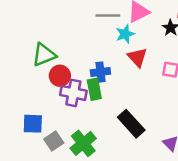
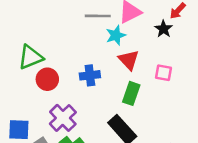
green rectangle: (94, 89) -> (131, 93), moved, turned 30
purple cross: (73, 93) -> (63, 118), moved, turned 35

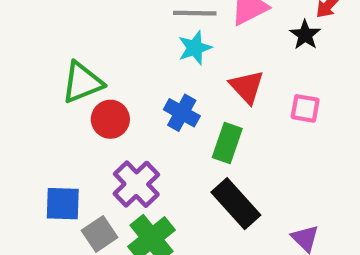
cyan star: (116, 35) -> (195, 48), moved
blue cross: (90, 75) -> (182, 113), turned 36
green rectangle: (131, 93) -> (227, 143), moved

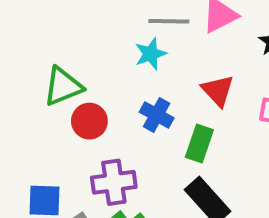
cyan star: (195, 48) -> (151, 54), moved
purple cross: (136, 184) -> (114, 182), turned 36

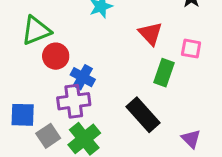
blue cross: (157, 115) -> (83, 77), moved
green rectangle: (199, 143) -> (164, 73), moved

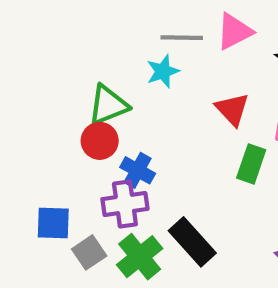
green triangle: (36, 31) -> (108, 105), moved
black rectangle: (143, 115) -> (192, 242), moved

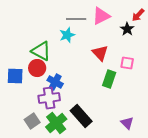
green triangle: (108, 105) -> (41, 51), turned 50
blue square: (53, 223) -> (15, 76), moved

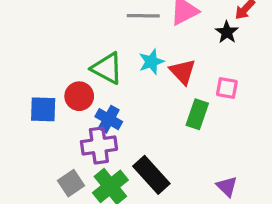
cyan star: (67, 35) -> (151, 62), moved
green triangle: (41, 51) -> (107, 68), moved

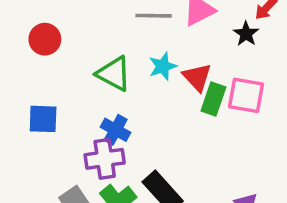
pink square: (227, 88) -> (246, 95), size x1.5
red circle: (79, 96) -> (45, 39), moved
green rectangle: (197, 114) -> (213, 99), moved

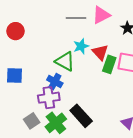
green triangle: (114, 74) -> (65, 61), moved

